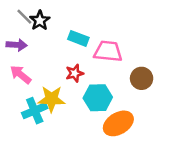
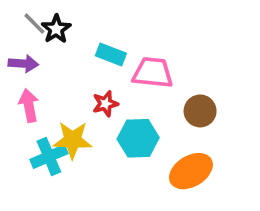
pink arrow: (21, 74) -> (29, 106), turned 40
orange ellipse: (118, 123) -> (191, 171), moved

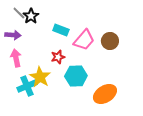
pink trapezoid: (153, 73) -> (84, 40), turned 125
brown circle: (200, 111) -> (110, 41), moved
yellow star: (73, 140) -> (40, 77), turned 30

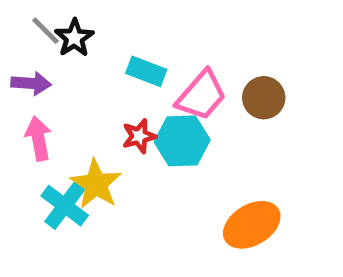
cyan hexagon: (76, 76) -> (182, 141), moved
cyan cross: (27, 86) -> (65, 206), turned -30

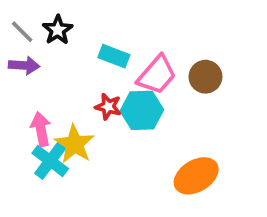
gray line: (46, 31) -> (22, 32), moved
red star: (139, 136) -> (108, 107), turned 30
pink arrow: (38, 138) -> (41, 129), moved

